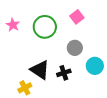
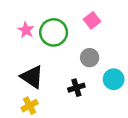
pink star: (13, 25) -> (26, 30), moved
black triangle: (40, 70) -> (32, 77), moved

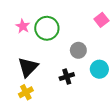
pink square: (92, 20) -> (101, 20), moved
black triangle: (32, 77) -> (28, 67), turned 40

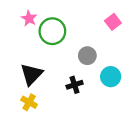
pink star: (23, 26) -> (29, 18), moved
yellow cross: (26, 92) -> (29, 102), turned -32

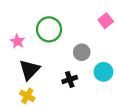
pink star: (29, 18) -> (17, 41), moved

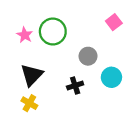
pink star: (17, 41) -> (25, 35), moved

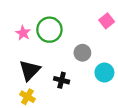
black cross: (75, 85) -> (62, 80), moved, turned 32

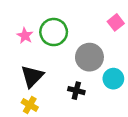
gray circle: (82, 53) -> (89, 57), size x1.5
black cross: (62, 80) -> (76, 91), moved

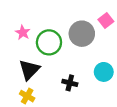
green circle: (54, 32) -> (49, 42), moved
gray circle: (89, 57) -> (82, 34), moved

